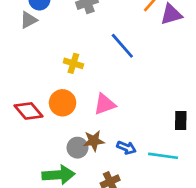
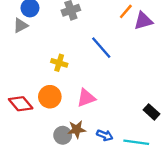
black rectangle: (181, 120) -> (151, 112), turned -49

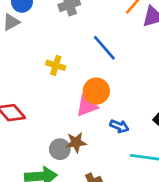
orange circle: (50, 97) -> (96, 91), moved
blue arrow: (105, 135) -> (119, 126), moved

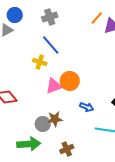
blue line: (104, 48) -> (51, 45), moved
pink triangle: (87, 106) -> (54, 86), moved

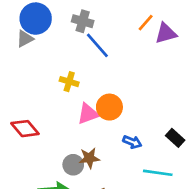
blue circle: (15, 15) -> (36, 19), size x1.5
gray cross: (50, 17) -> (83, 21), turned 35
blue line: (51, 45) -> (97, 45), moved

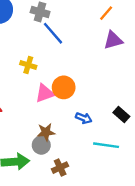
orange line: (146, 23) -> (106, 13), moved
purple triangle: (166, 33) -> (113, 40), moved
gray circle: (73, 165) -> (41, 145), moved

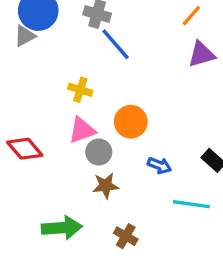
pink triangle: (45, 93) -> (82, 130), moved
gray circle: (41, 145) -> (99, 152), moved
brown cross: (60, 168) -> (126, 236), turned -35

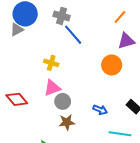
orange circle: (131, 122) -> (112, 65), moved

